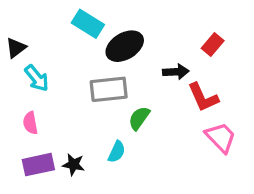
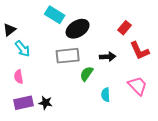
red rectangle: (213, 45) -> (125, 28), moved
black arrow: (176, 72) -> (108, 57), moved
red L-shape: (203, 97) -> (140, 51), moved
cyan semicircle: (117, 152) -> (106, 95), moved, turned 152

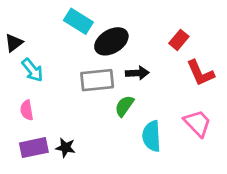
black arrow: (108, 57) -> (137, 73), moved
cyan semicircle: (106, 95) -> (152, 136), size x1.5

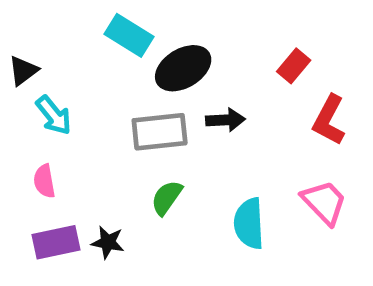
red L-shape: (200, 73) -> (329, 120), turned 52
green semicircle: (124, 106) -> (167, 198), moved

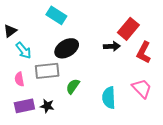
red rectangle: (294, 66) -> (128, 29), size x1.5
black ellipse: (183, 68) -> (67, 48), moved
black arrow: (225, 120) -> (112, 46), moved
gray rectangle: (160, 132) -> (47, 71), moved

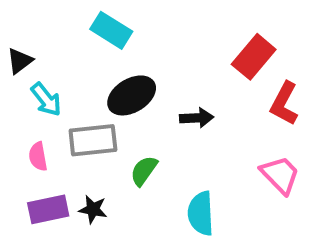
black arrow: (112, 46) -> (197, 118), moved
cyan semicircle: (109, 98) -> (201, 213), moved

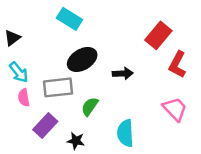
cyan arrow: (46, 100) -> (19, 72), moved
purple rectangle: (48, 209) -> (45, 126), moved, turned -35
black star: (93, 209) -> (76, 141), moved

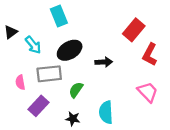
cyan rectangle: (69, 19) -> (59, 16), turned 36
cyan arrow: (19, 72) -> (33, 45), moved
black star: (76, 141) -> (73, 119), moved

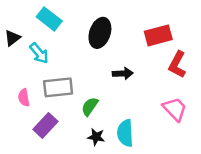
cyan rectangle: (59, 16) -> (49, 19), moved, turned -30
red rectangle: (134, 30) -> (158, 35), turned 35
black ellipse: (70, 50) -> (100, 33), moved, turned -40
black star: (73, 119) -> (96, 137), moved

